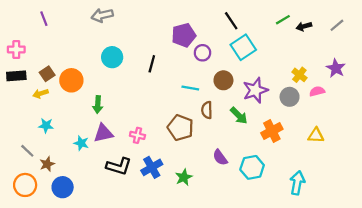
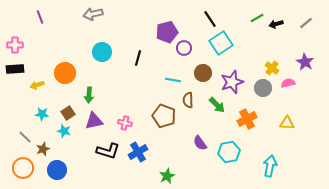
brown square: (47, 74) -> (68, 113), moved
cyan star: (81, 143) -> (64, 131), moved
green star: (184, 177) -> (167, 176), moved

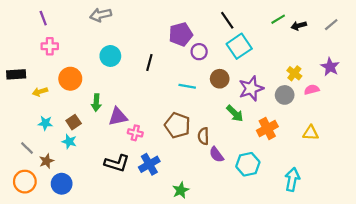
pink cross: (15, 45) -> (50, 46), moved
brown semicircle: (188, 100) -> (203, 136), moved
purple triangle: (94, 121) -> (118, 117), moved

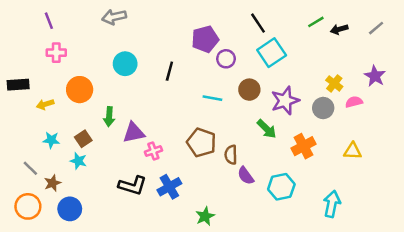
pink cross: (135, 133) -> (153, 151), turned -32

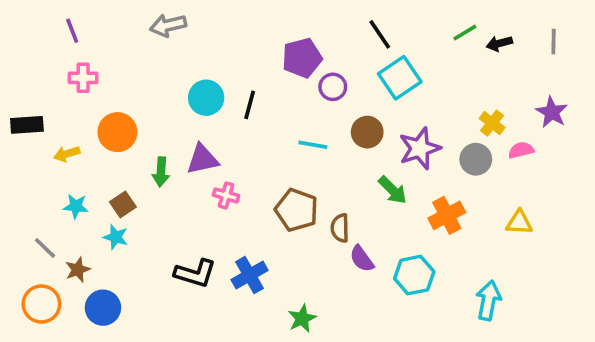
gray line: (376, 28) -> (554, 42), turned -49
cyan circle: (125, 64) -> (206, 98), moved
purple triangle: (134, 133) -> (202, 159), moved
pink cross: (153, 151) -> (226, 195), moved, turned 35

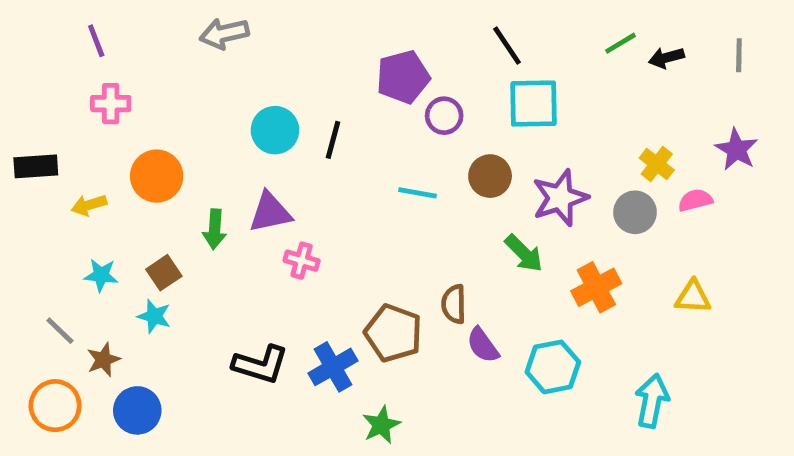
cyan square: (400, 78) -> (534, 104), turned 33
brown pentagon: (297, 210) -> (393, 333), moved
green star: (302, 318) -> (381, 425), moved

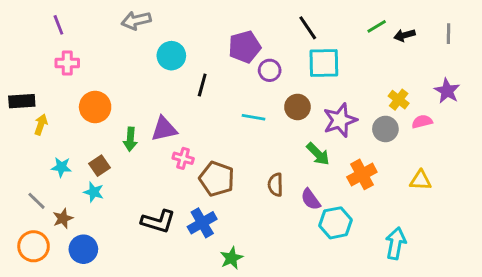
cyan circle: (275, 130) -> (171, 56), moved
yellow arrow: (89, 205) -> (41, 125), moved, turned 126
brown pentagon: (393, 333) -> (217, 179), moved
purple semicircle: (483, 345) -> (311, 199), moved

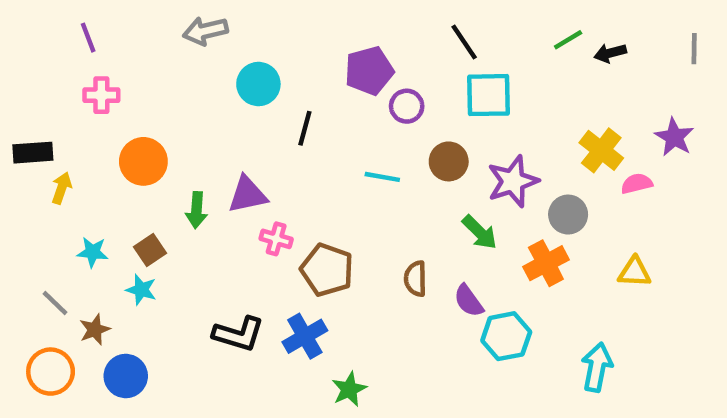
gray line: (448, 34) -> (694, 49), moved
yellow cross: (399, 100) -> (601, 150), size x1.4
gray circle: (385, 129) -> (568, 215), moved

